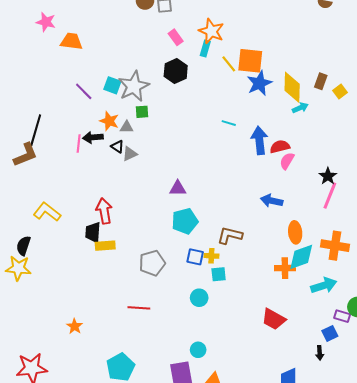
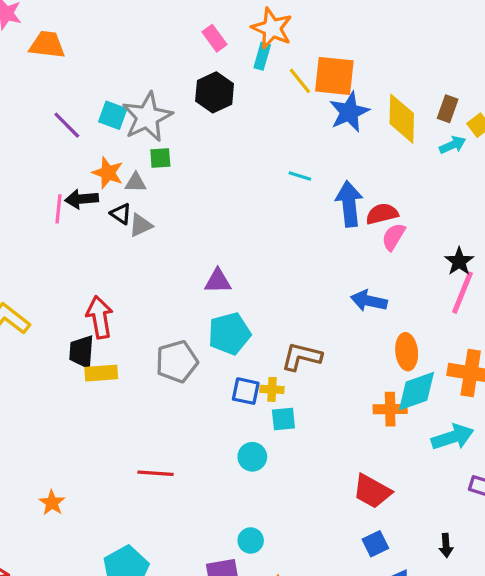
cyan arrow: (300, 108) -> (453, 145), moved
gray pentagon: (152, 263) -> (177, 362), moved
blue square: (330, 333) -> (375, 544), moved

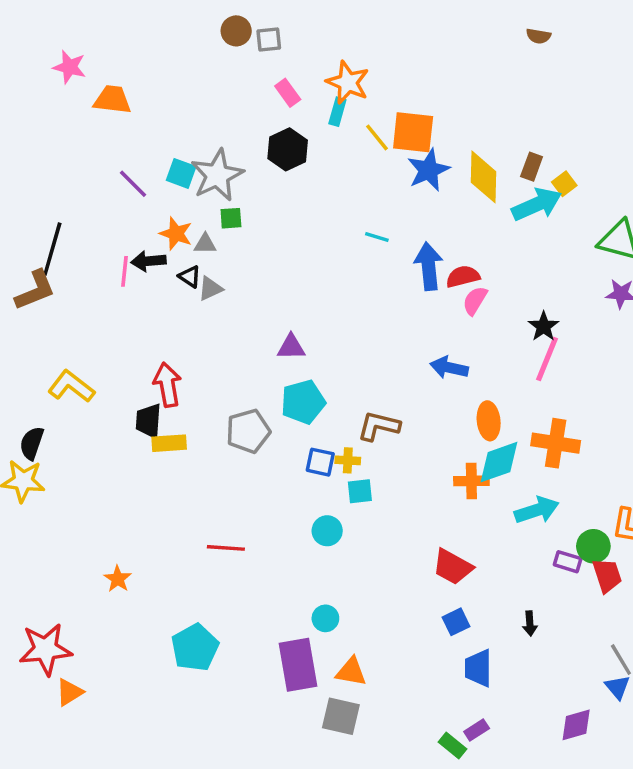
cyan arrow: (453, 145) -> (537, 204), size x1.8

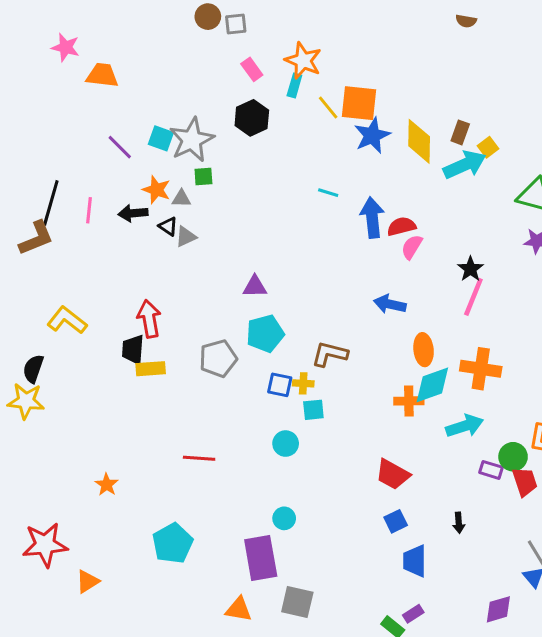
pink line: (124, 271) -> (89, 210), moved
orange triangle: (351, 672) -> (239, 609), moved
orange triangle: (69, 692) -> (88, 581), moved

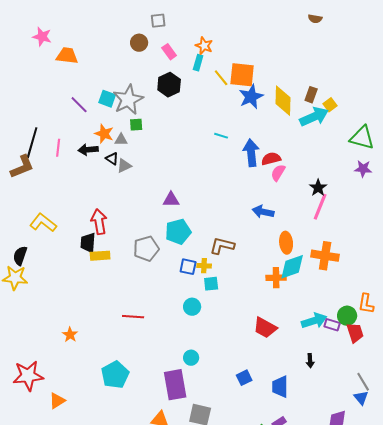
brown circle: (208, 17) -> (139, 43), moved
orange star: (303, 61) -> (204, 46), size x0.7
cyan arrow: (465, 426) -> (314, 321), moved
blue square: (396, 521) -> (244, 378), moved

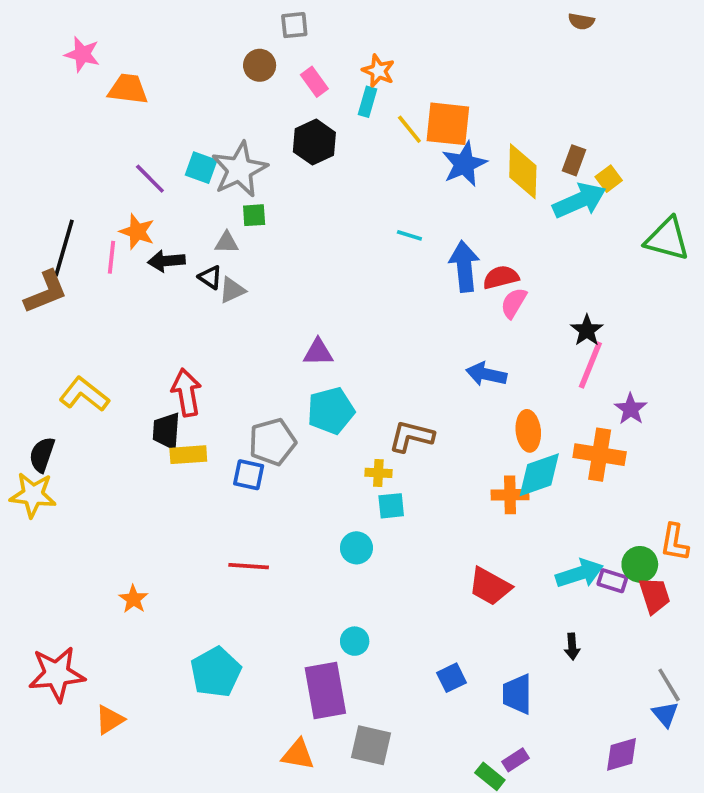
orange star: (104, 134) -> (137, 232), moved
purple star: (363, 169) -> (631, 409), moved, turned 30
blue square: (188, 267) -> (249, 475), moved

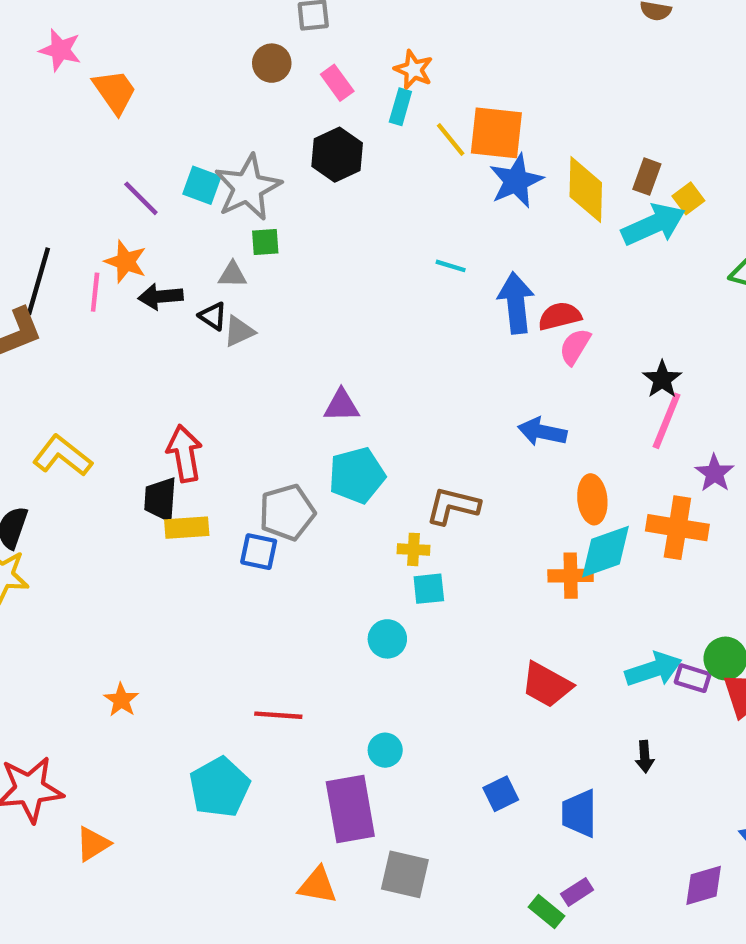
orange trapezoid: (128, 89) -> (115, 91), turned 48
red line: (249, 566) -> (278, 715), moved

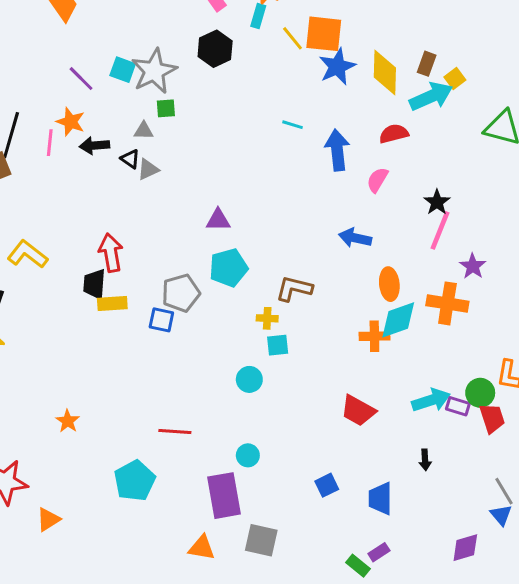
red semicircle: (560, 316) -> (394, 134), moved

